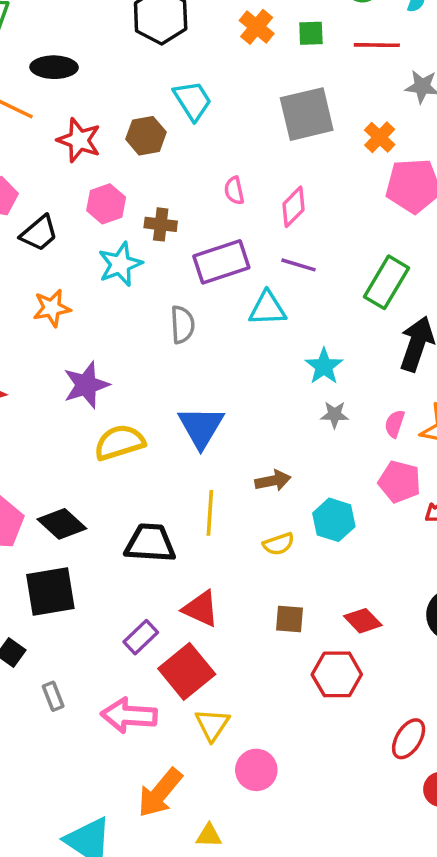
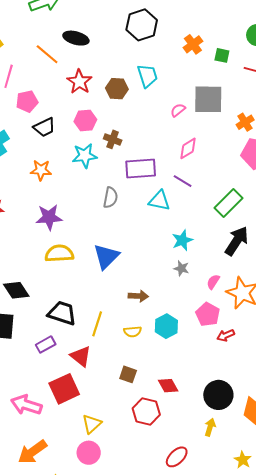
pink semicircle: (234, 191) -> (178, 110), moved, turned 49
yellow line: (210, 513) -> (97, 324), moved
purple rectangle: (141, 637) -> (46, 345), moved
yellow triangle: (212, 725) -> (92, 424), moved

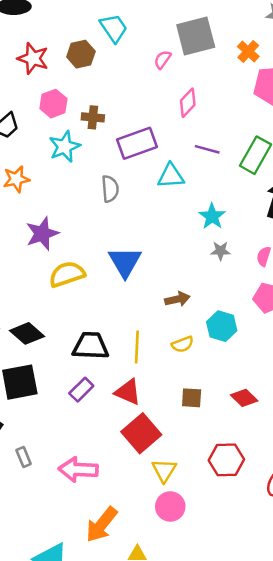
purple line: (183, 181) -> (207, 149), moved
red square: (64, 389) -> (141, 433), moved
red hexagon: (146, 411) -> (226, 460), moved

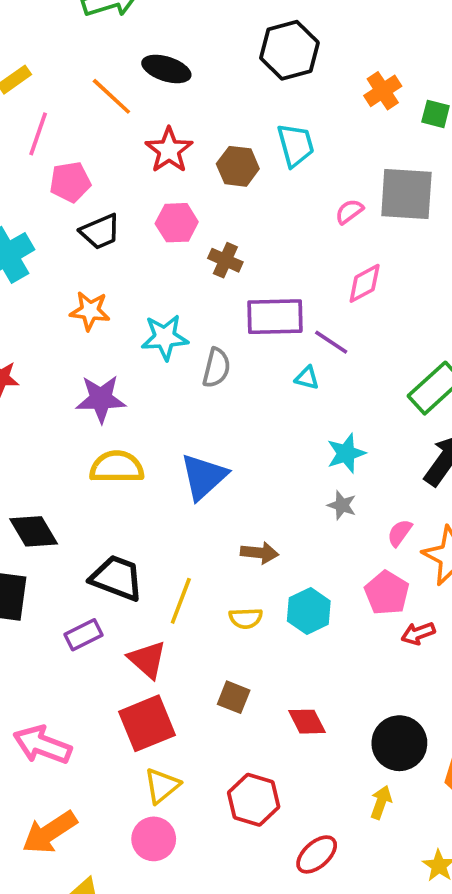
cyan star: (65, 147) -> (165, 337), moved
purple line: (207, 149) -> (331, 342), moved
cyan triangle: (171, 176) -> (307, 378), size x0.6

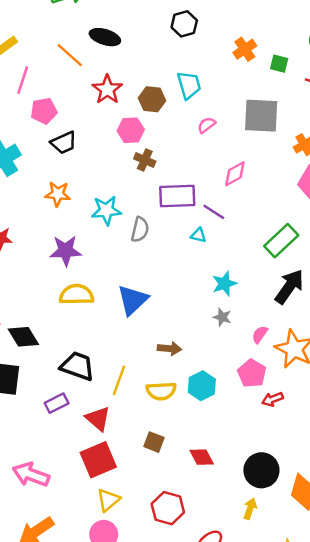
black hexagon: (289, 50) -> (184, 24), size x0.7
pink semicircle: (349, 212) -> (206, 125), moved
pink hexagon: (177, 223) -> (131, 130), moved
yellow semicircle: (246, 618) -> (161, 391), size x1.4

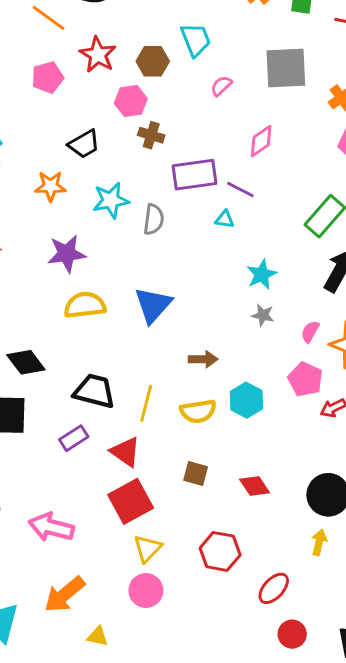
pink pentagon: (44, 111) -> (48, 77), moved
black trapezoid: (64, 143) -> (84, 144), moved

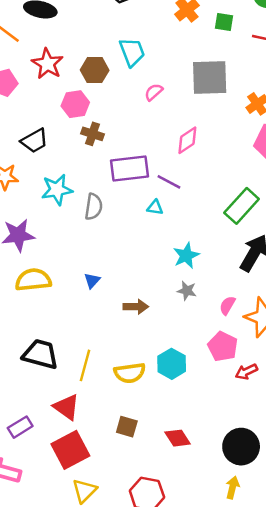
blue triangle: (153, 305) -> (92, 281), size x0.5
brown arrow: (203, 359) -> (136, 307), moved
purple rectangle: (74, 438) -> (20, 427), moved

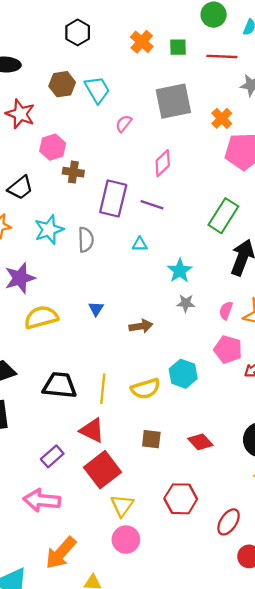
brown hexagon: (95, 70) -> (62, 84), moved
purple rectangle: (129, 168) -> (113, 198), turned -60
cyan triangle: (155, 207) -> (140, 244), moved

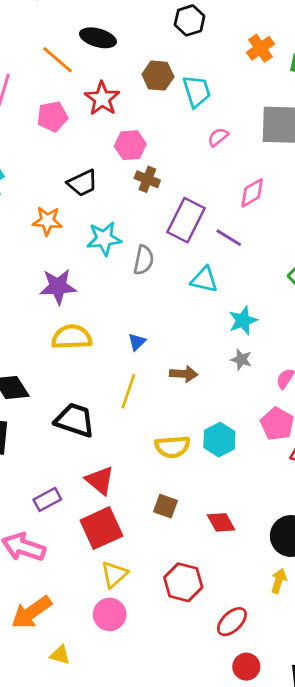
cyan triangle: (140, 244) -> (204, 280), size x1.5
yellow line: (103, 389) -> (128, 391), moved

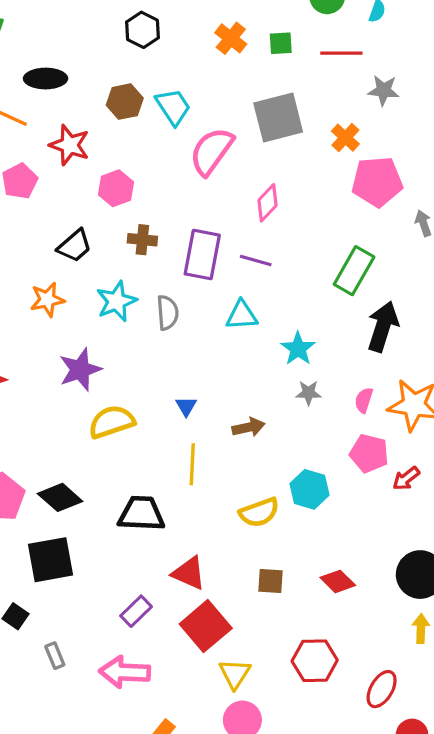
pink semicircle: (218, 137) -> (212, 151), size x2.0
brown cross: (147, 179) -> (142, 240), moved

